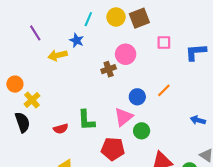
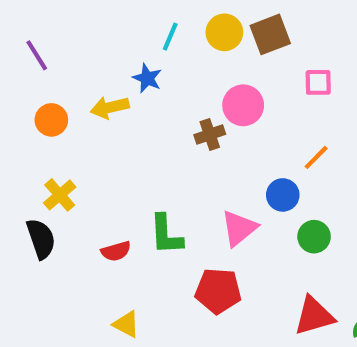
purple line: (35, 33) -> (37, 55), moved
orange circle: (15, 84) -> (51, 120), moved
orange line: (164, 90) -> (316, 157), moved
blue circle: (137, 97) -> (283, 195), moved
green circle: (142, 131) -> (314, 237), moved

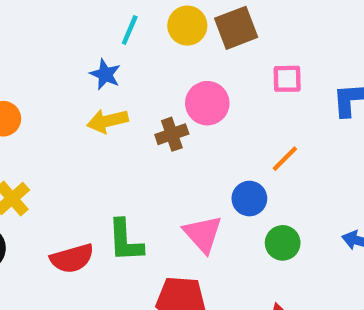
yellow arrow: (110, 107) -> (108, 121), moved
pink triangle: (239, 228) -> (203, 234), turned -33
red semicircle: (116, 251) -> (72, 258), size x1.4

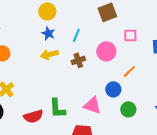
yellow circle: (187, 26) -> (47, 11), moved
cyan line: (130, 30) -> (76, 35), moved
pink circle: (207, 103) -> (106, 51), moved
pink triangle: (203, 234) -> (92, 105), turned -30

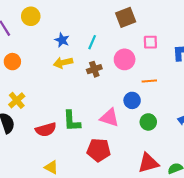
yellow circle: (47, 11) -> (31, 16), moved
orange line: (129, 71) -> (149, 81), turned 40

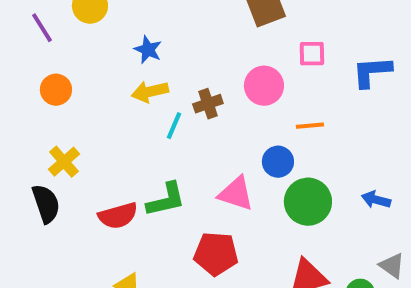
cyan line: (92, 42) -> (174, 126), moved
green L-shape: (72, 121) -> (166, 200), turned -100
green circle: (148, 122) -> (308, 202), size x1.5

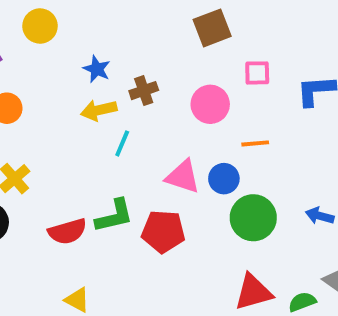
brown cross: (208, 104) -> (144, 91), moved
pink triangle: (236, 194) -> (183, 177), moved
red pentagon: (216, 254) -> (163, 231), moved

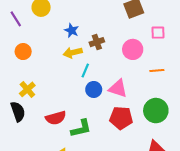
blue circle: (224, 179) -> (94, 89), moved
green L-shape: (114, 216) -> (81, 128), moved
red pentagon: (163, 231) -> (121, 118), moved

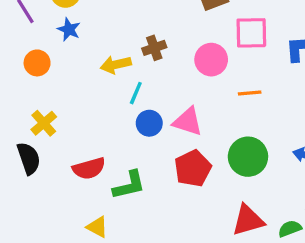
blue star: (72, 30) -> (69, 29), moved
pink square: (158, 33) -> (251, 33), size x1.5
red pentagon: (121, 118) -> (193, 168), turned -30

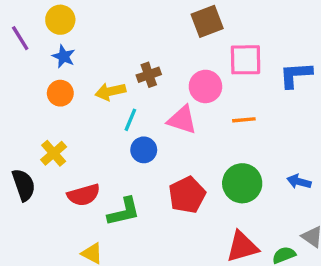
orange circle: (37, 63) -> (60, 93), moved
pink triangle: (188, 122) -> (182, 120), moved
yellow cross: (44, 123) -> (54, 153), moved

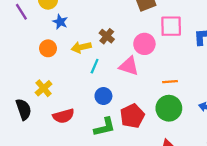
blue star: (64, 56) -> (60, 22), moved
brown cross: (149, 75) -> (107, 36), turned -32
orange line: (244, 120) -> (170, 82), moved
blue circle: (144, 150) -> (103, 96), moved
green L-shape: (124, 212) -> (105, 127), moved

